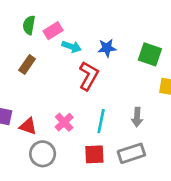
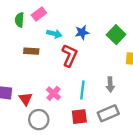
pink rectangle: (53, 31) -> (39, 14), moved
green square: (150, 54) -> (116, 35), turned 30
brown rectangle: (27, 65) -> (31, 51), moved, turned 64
red triangle: (28, 126) -> (26, 99), turned 40

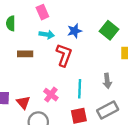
pink rectangle: (39, 14) -> (42, 12), moved, turned -72

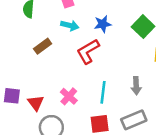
brown rectangle: (25, 54) -> (43, 46), turned -40
red L-shape: (64, 55) -> (88, 51), turned -145

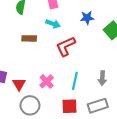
blue star: (103, 24) -> (87, 18), moved
brown rectangle: (43, 46) -> (29, 38), turned 32

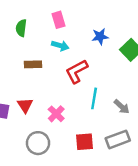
gray arrow: (102, 78) -> (122, 107), turned -48
cyan line: (75, 81) -> (94, 98), moved
red triangle: (19, 84) -> (25, 105), moved

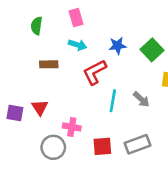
blue star: (100, 36) -> (117, 46), moved
gray arrow: (122, 107) -> (141, 99), moved
pink cross: (56, 114) -> (72, 127), moved, turned -35

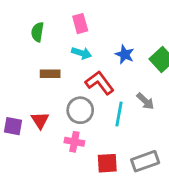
blue star: (117, 46) -> (125, 54), turned 30
red L-shape: (95, 72) -> (100, 83), turned 80
gray arrow: (141, 99) -> (145, 101), moved
gray circle: (53, 147) -> (80, 110), moved

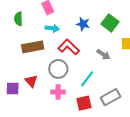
brown rectangle: (50, 74) -> (33, 47), size x1.5
cyan line: (119, 114) -> (87, 79), moved, turned 36

